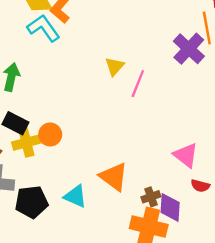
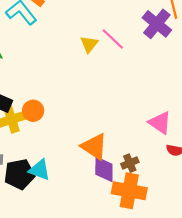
pink line: (138, 84) -> (113, 39), moved, turned -65
cyan triangle: (75, 196) -> (40, 170), moved
purple diamond: (170, 207) -> (104, 169), moved

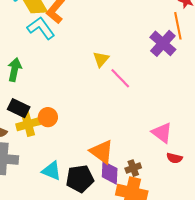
pink line: (113, 39) -> (120, 78), moved
black pentagon: (19, 174) -> (80, 179), moved

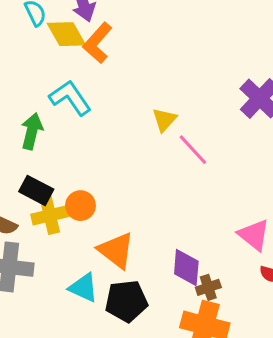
cyan L-shape: (41, 28) -> (70, 98), moved
orange triangle: (102, 152) -> (116, 250), moved
purple diamond: (110, 173) -> (186, 267), moved

